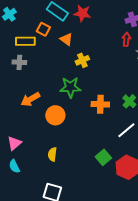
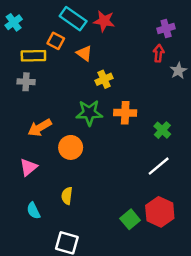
orange cross: (100, 104) -> (125, 113), moved
pink triangle: (14, 143) -> (28, 167), moved
green square: (103, 157) -> (130, 219), moved
cyan semicircle: (14, 166) -> (33, 211), moved

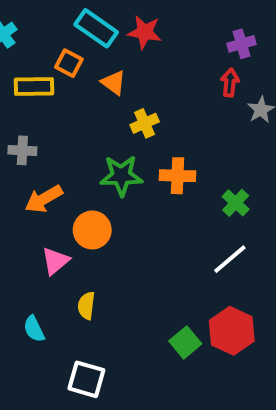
gray cross: (26, 82) -> (22, 150), moved
pink triangle: (28, 167) -> (55, 261), moved

